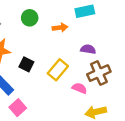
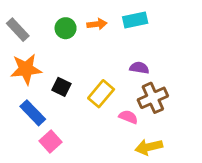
orange arrow: (60, 28) -> (97, 24), moved

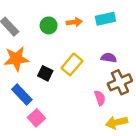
yellow rectangle: (101, 94) -> (72, 64), moved
pink semicircle: (128, 117) -> (100, 98), turned 48

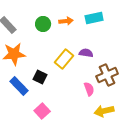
purple semicircle: (109, 58) -> (86, 53), moved
black square: (45, 73) -> (40, 77), moved
pink square: (36, 118) -> (42, 111), moved

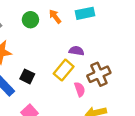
orange arrow: (66, 21) -> (55, 17), turned -120
yellow rectangle: (64, 59) -> (64, 70), moved

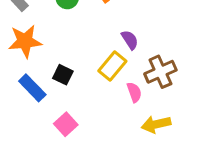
purple semicircle: (76, 51) -> (130, 40), turned 48

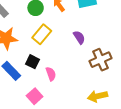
yellow rectangle: (112, 66) -> (42, 34), moved
pink semicircle: (134, 92) -> (51, 74), moved

